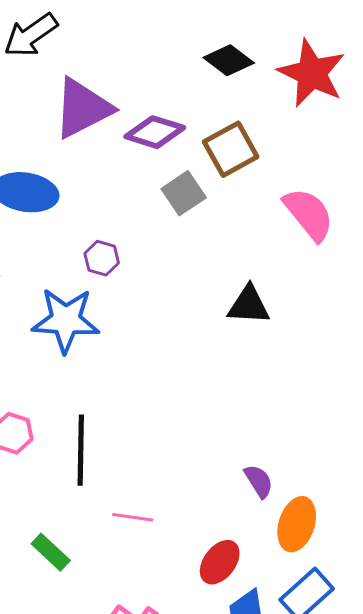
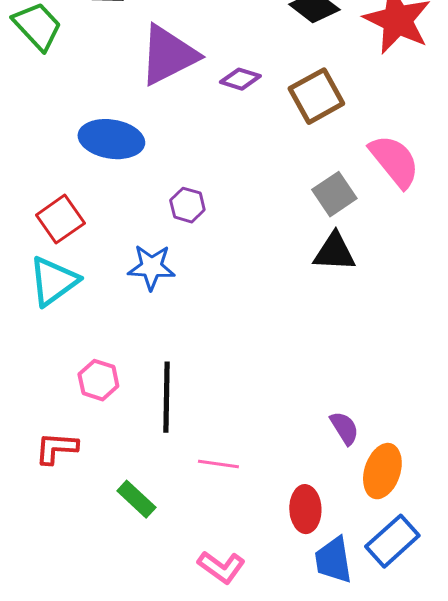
purple diamond: (155, 132) -> (240, 79), size x0.7
gray square: (184, 193) -> (334, 194), moved
blue star: (66, 320) -> (151, 267), size x0.7
red ellipse: (220, 562) -> (305, 509), turned -39

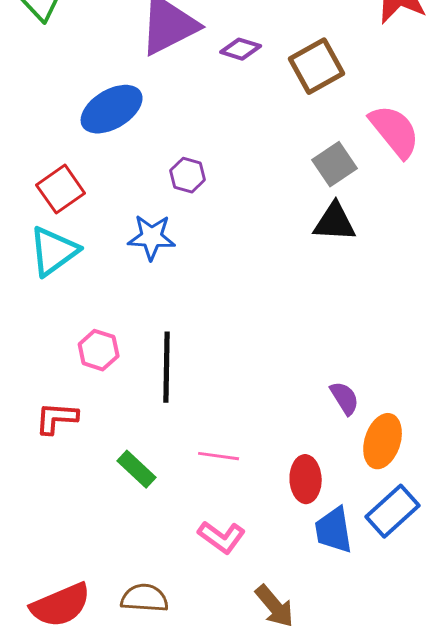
blue ellipse: (111, 139) -> (112, 109), turned -40
pink line: (218, 464) -> (219, 456), moved

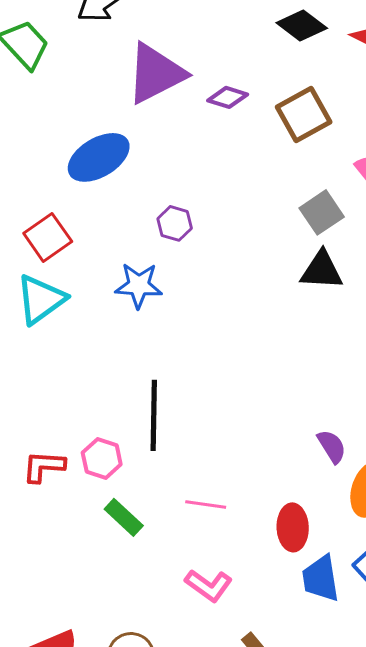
pink hexagon: (99, 350) -> (102, 458), moved

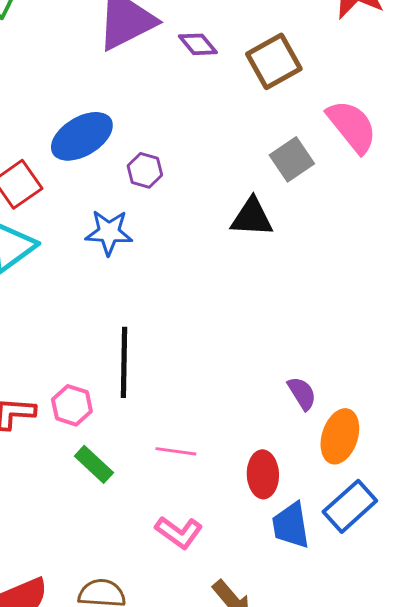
purple diamond: (228, 97) -> (198, 44), turned 33
blue ellipse: (99, 157) -> (82, 136), moved
black triangle: (322, 270) -> (252, 217), moved

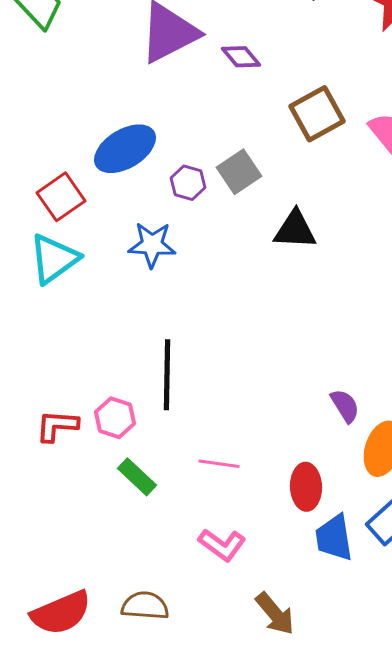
brown square: (274, 61) -> (317, 114), moved
gray square: (292, 159) -> (239, 172), moved

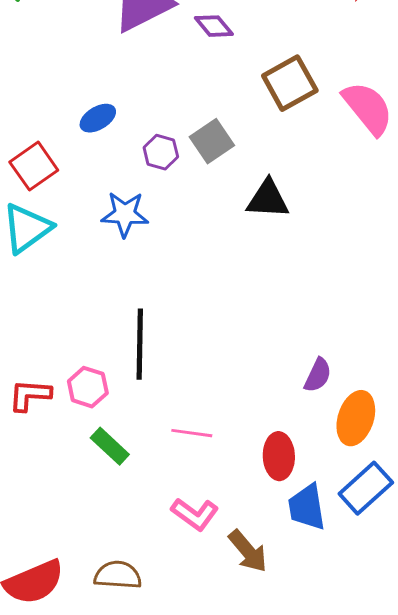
blue ellipse: (125, 149) -> (98, 118), size x0.6
purple semicircle: (345, 406) -> (318, 375), turned 57
brown arrow: (275, 614) -> (248, 551), moved

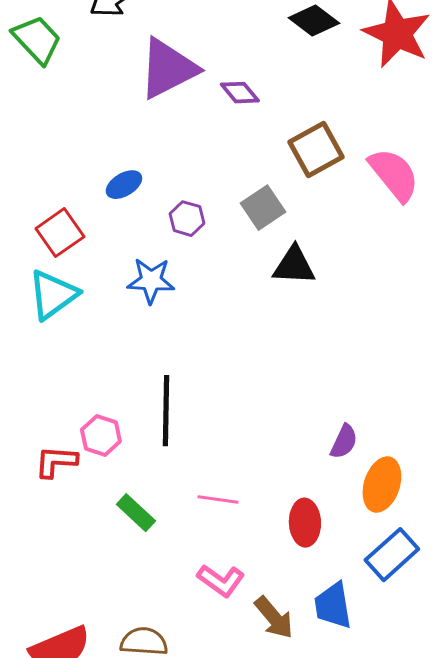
gray square: (212, 141) -> (263, 208), moved
pink hexagon: (88, 387) -> (101, 436), moved
blue trapezoid: (307, 507) -> (333, 606), moved

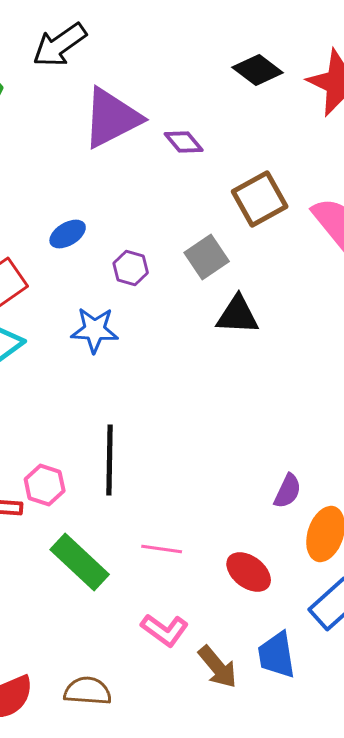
green rectangle: (136, 513) -> (80, 562), size x1.5
red ellipse: (305, 523) -> (249, 572), turned -51

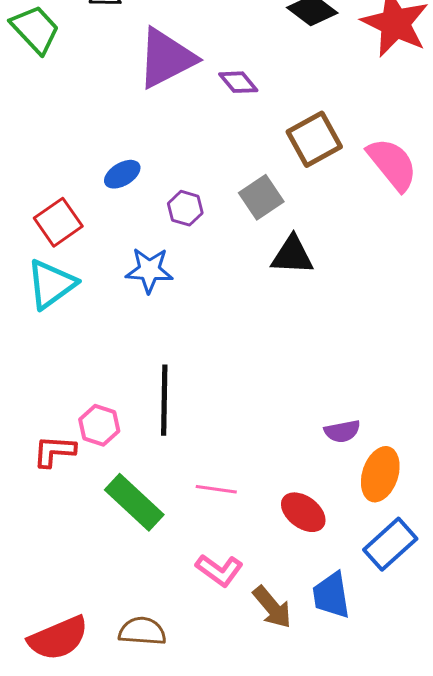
purple semicircle: (288, 491) -> (342, 431), turned 54

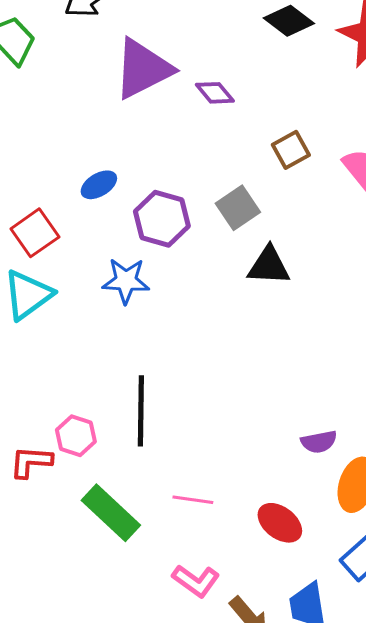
brown square: (314, 139) -> (291, 150), size x0.7
purple hexagon: (185, 208) -> (162, 219), size x1.6

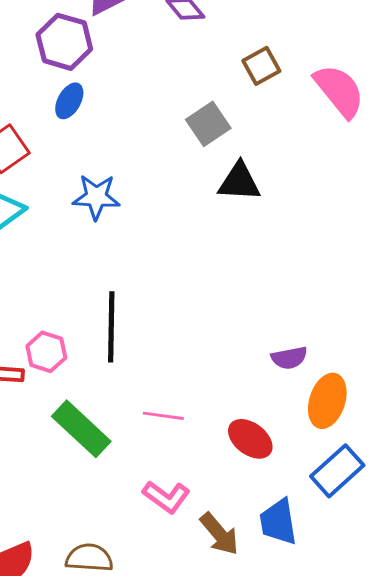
blue ellipse: (99, 185) -> (69, 101), turned -30
purple hexagon: (162, 219) -> (64, 42), moved

